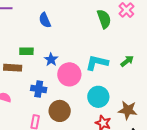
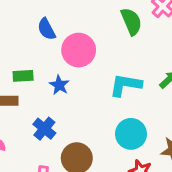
pink circle: (69, 74) -> (79, 50), moved
blue cross: (39, 89) -> (44, 129), turned 35

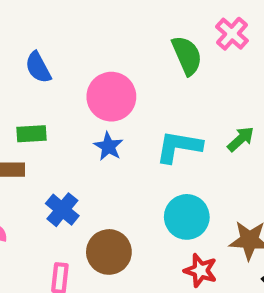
blue semicircle: (46, 29) -> (38, 67), moved
blue star: (59, 85) -> (108, 146), moved

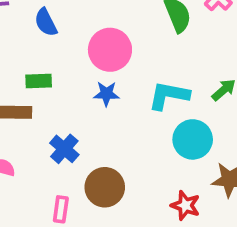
blue star: (108, 146) -> (106, 94), turned -30
cyan circle: (187, 217) -> (193, 139), moved

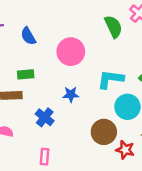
blue star: (106, 94) -> (71, 94), moved
brown circle: (105, 187) -> (104, 132), moved

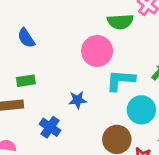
green semicircle: (113, 27) -> (120, 22), turned 115
pink circle: (71, 52) -> (97, 51), moved

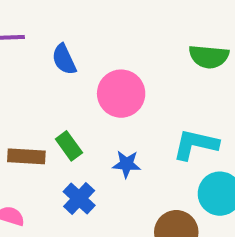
pink circle: (97, 51) -> (121, 94), moved
green rectangle: (26, 81) -> (69, 146), moved, turned 54

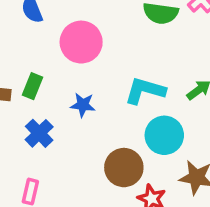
green rectangle: (69, 146) -> (33, 86), turned 55

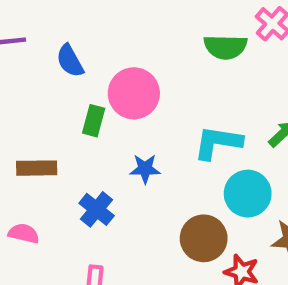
green rectangle: (33, 86) -> (94, 121), moved

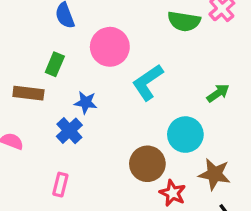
green rectangle: (94, 121) -> (55, 64), moved
cyan L-shape: (218, 143) -> (148, 82), moved, turned -51
blue star: (145, 169) -> (86, 102), moved

